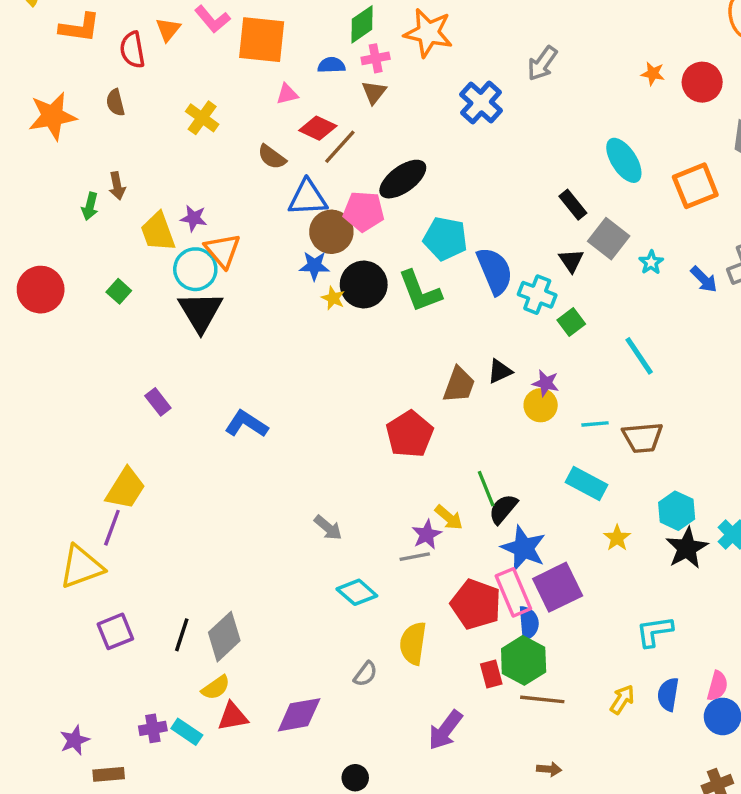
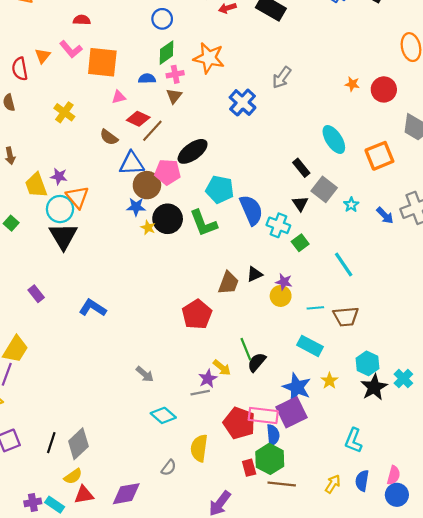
blue star: (524, 548) -> (297, 387), moved
pink rectangle: (513, 592) -> (263, 415), turned -60
cyan L-shape: (655, 631) -> (353, 440), turned -60

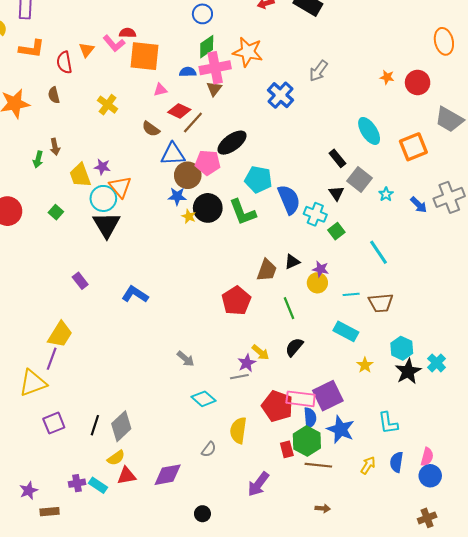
red semicircle: (82, 20) -> (128, 33), moved
pink cross: (175, 74) -> (215, 68), size x1.8
green line: (246, 349) -> (289, 308), moved
blue star: (297, 387) -> (341, 429), moved
cyan L-shape: (353, 440) -> (388, 423), turned -30

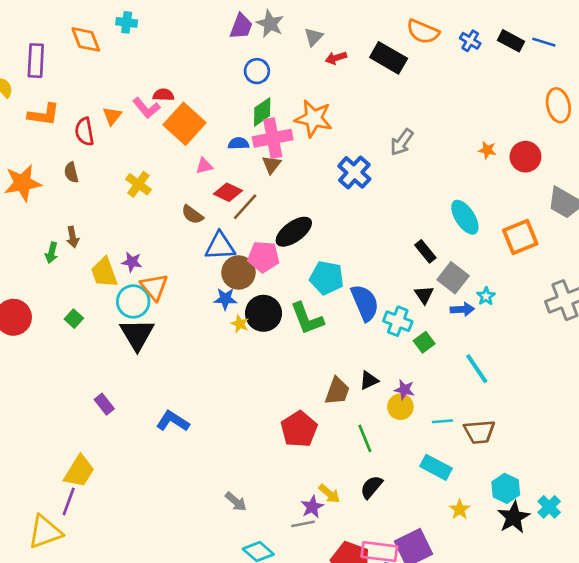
orange square: (144, 56) -> (185, 124), turned 36
blue arrow: (419, 205) -> (462, 309), moved, turned -48

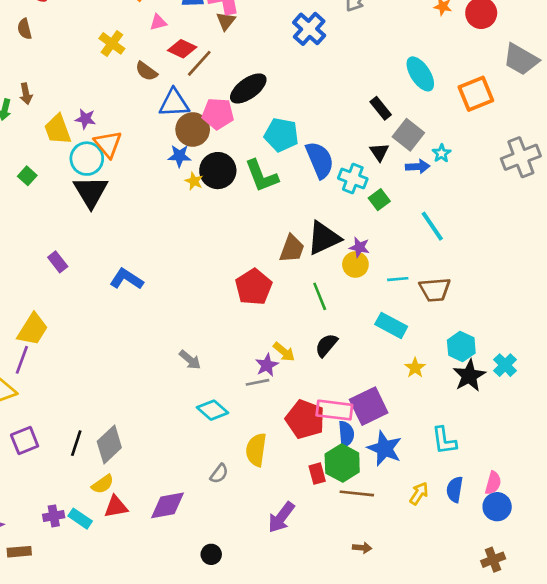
yellow cross: (138, 184) -> (112, 43), moved
black triangle: (369, 380) -> (324, 238), size x1.8

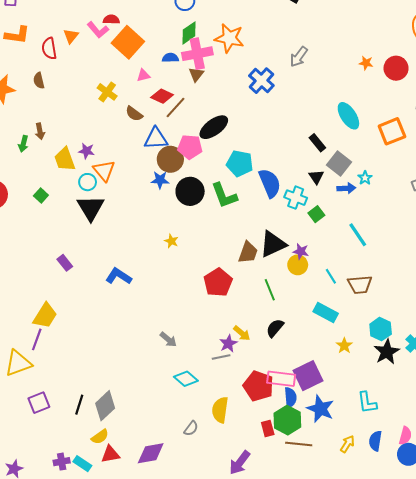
cyan circle: (87, 159) -> (88, 182), size x0.7
yellow star: (194, 181) -> (171, 241), moved
cyan line: (398, 279) -> (331, 276), turned 63

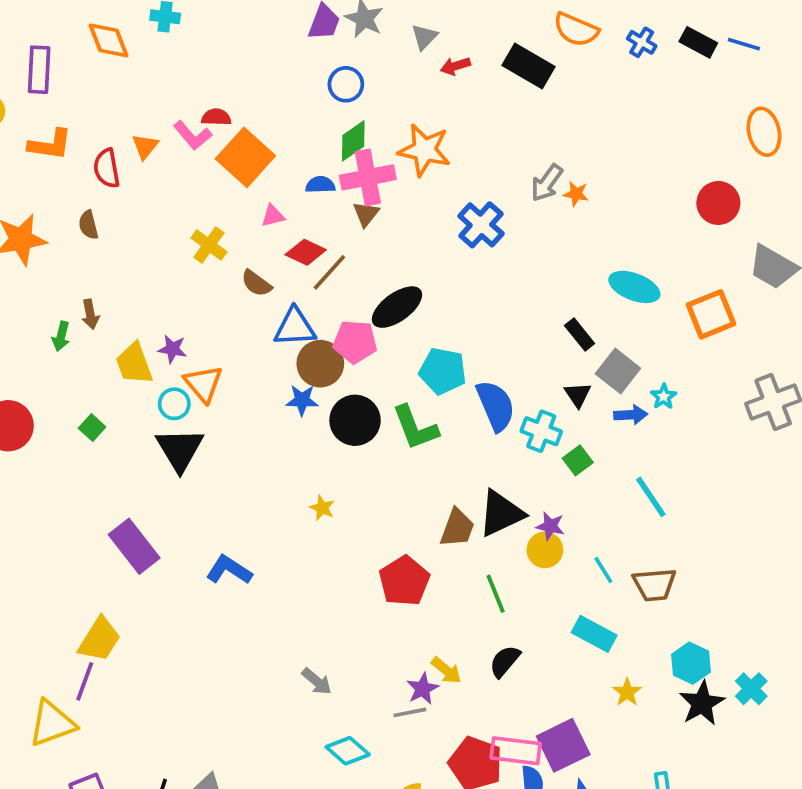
orange star: (366, 63) -> (576, 194), moved
cyan ellipse: (348, 116) -> (634, 287), turned -36
purple rectangle: (65, 263) -> (134, 546), size x1.8

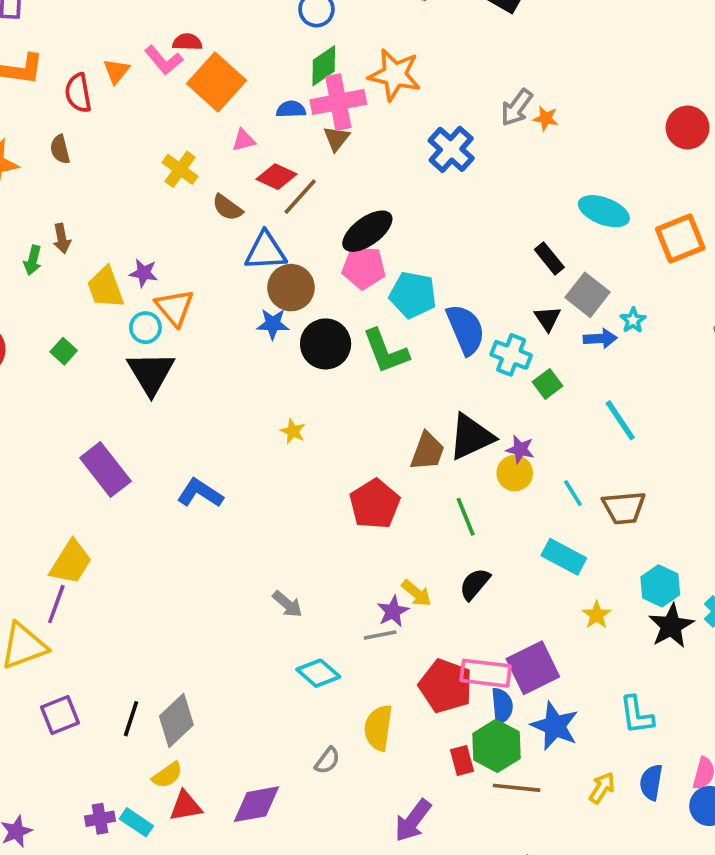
pink pentagon: (355, 342) -> (364, 268), moved

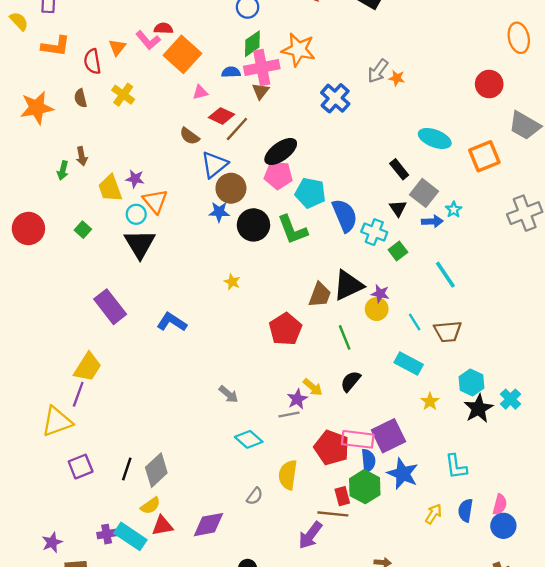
yellow cross: (180, 169) -> (123, 95), moved
blue triangle: (266, 251) -> (214, 165), turned -36
brown line: (517, 788) -> (333, 514), moved
cyan rectangle: (136, 822) -> (130, 536), size x1.5

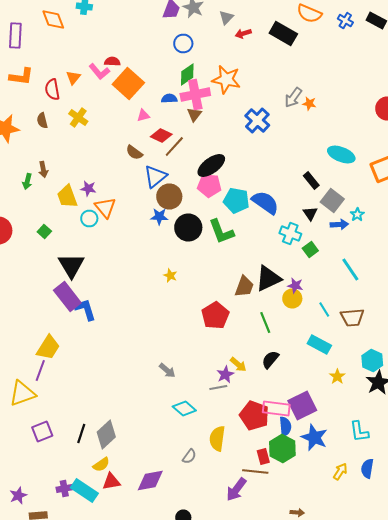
blue semicircle: (345, 215) -> (265, 202), moved, turned -32
black triangle: (140, 244) -> (71, 266), moved
blue L-shape: (172, 322) -> (85, 310), moved, turned 40

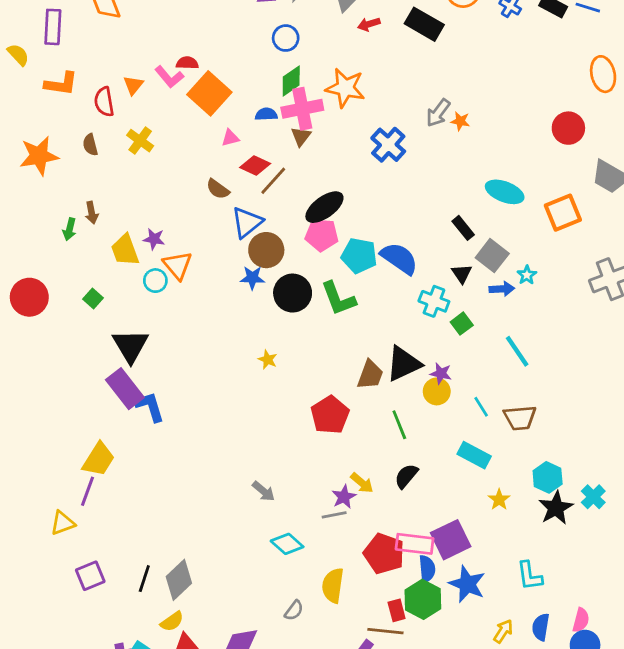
yellow triangle: (22, 394) -> (63, 523), size x0.7

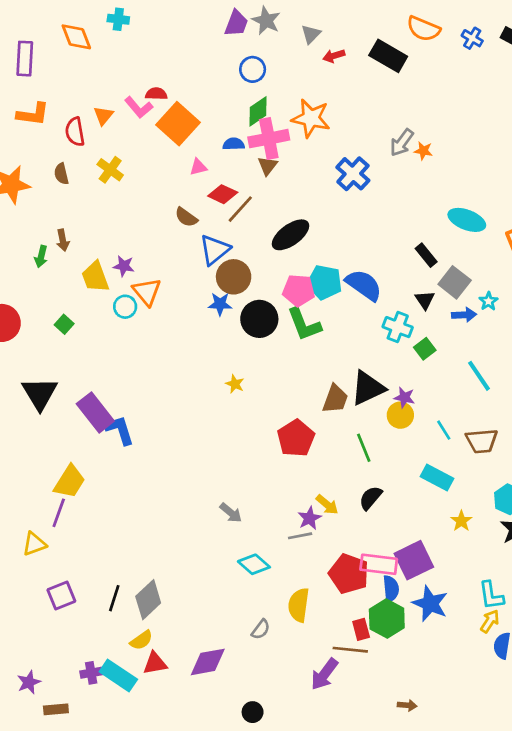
pink pentagon: (322, 235) -> (299, 290), moved
black triangle: (130, 346) -> (40, 393), moved
yellow arrow: (503, 631) -> (490, 621), moved

